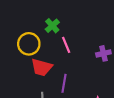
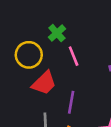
red trapezoid: (42, 67) -> (44, 83), turned -60

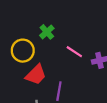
pink line: (74, 56) -> (74, 52), moved, turned -35

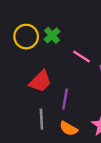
yellow circle: (23, 51) -> (26, 37), moved

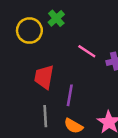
green cross: (52, 35) -> (56, 18), moved
red trapezoid: (40, 81) -> (44, 77), turned 145

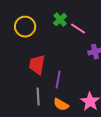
green cross: (56, 18) -> (60, 20), moved
pink line: (87, 51) -> (78, 29), moved

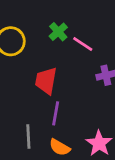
red trapezoid: (37, 65) -> (46, 81), moved

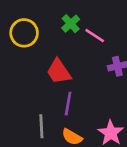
red trapezoid: (46, 81) -> (59, 72), turned -44

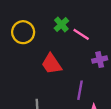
purple line: (68, 104) -> (80, 90), moved

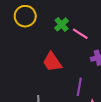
yellow circle: (23, 32) -> (25, 16), moved

